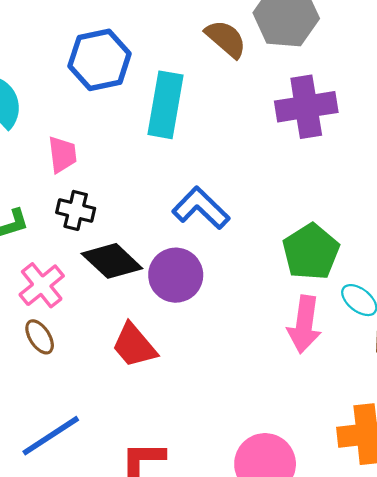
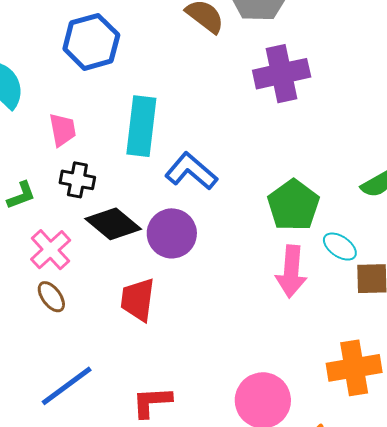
cyan rectangle: (166, 105) -> (141, 126), moved
red trapezoid: (134, 345) -> (138, 300), turned 51

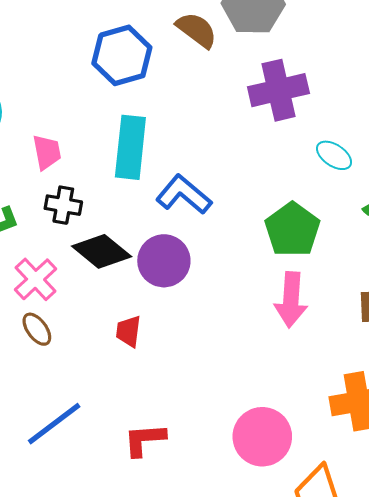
blue hexagon: (91, 42) -> (122, 55), moved
cyan ellipse: (340, 247) -> (334, 155), moved
red trapezoid: (138, 300) -> (128, 331), size x0.7

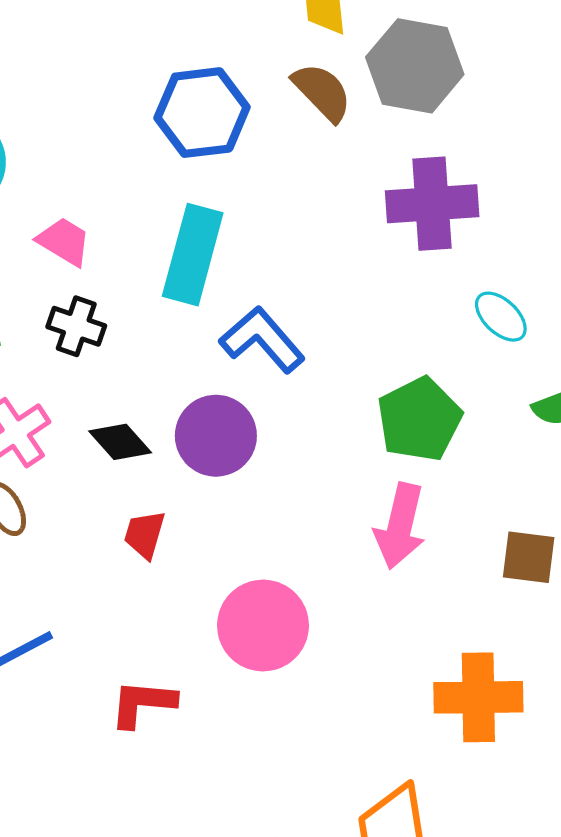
pink trapezoid: (47, 152) -> (64, 241), turned -57
black diamond: (102, 251) -> (120, 442), moved, size x0.7
pink circle: (262, 437) -> (263, 626), moved

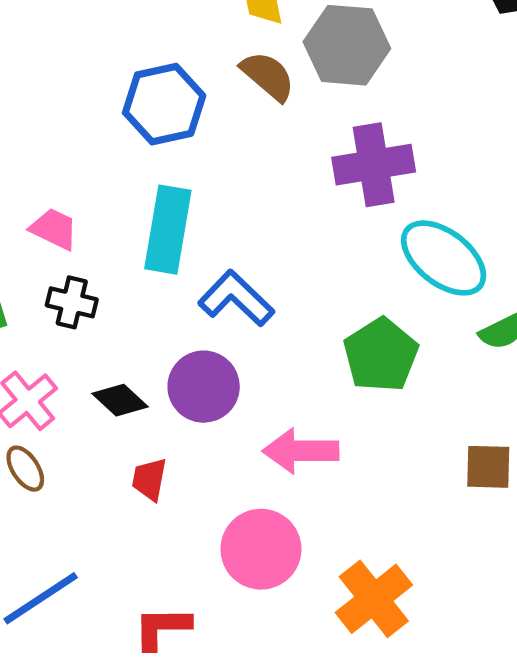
cyan ellipse: (501, 317) -> (444, 258), size x1.8
pink arrow: (400, 526) -> (301, 451), moved, turned 82
orange cross: (478, 697) -> (374, 599), moved, turned -32

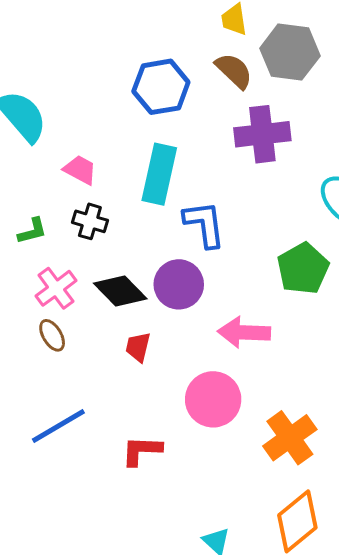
purple cross: (374, 165) -> (262, 134), moved
blue L-shape: (236, 298) -> (204, 224), turned 36
black diamond: (120, 400) -> (120, 291), size x1.4

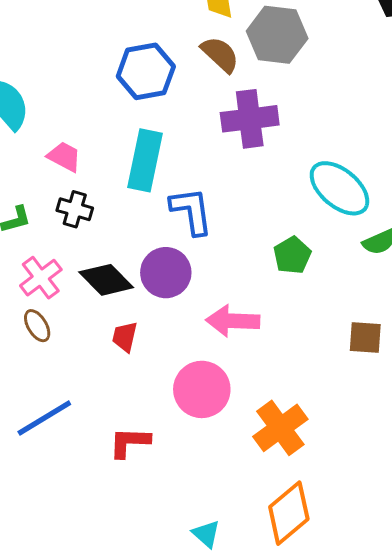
green pentagon: (303, 269) -> (292, 255), size x0.7

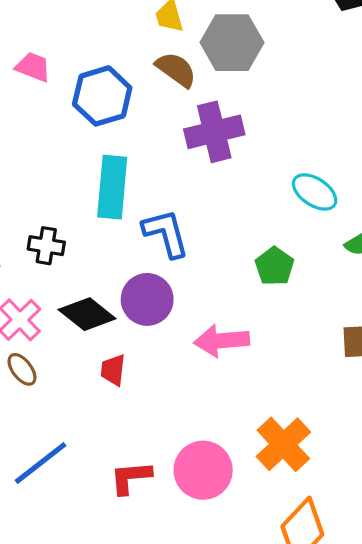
pink trapezoid: (64, 157) -> (33, 67), moved
cyan ellipse: (339, 188) -> (315, 192), size x0.7
pink circle: (202, 389) -> (203, 470), moved

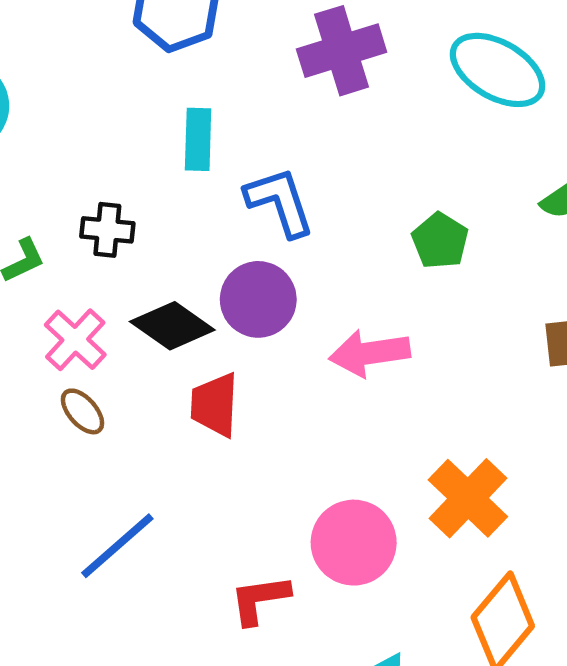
cyan rectangle: (112, 187) -> (198, 139), size x0.7
cyan ellipse: (315, 192) -> (498, 70), moved, size x1.4
red trapezoid: (113, 370) -> (215, 405), size x1.4
red L-shape: (131, 477) -> (260, 599), moved

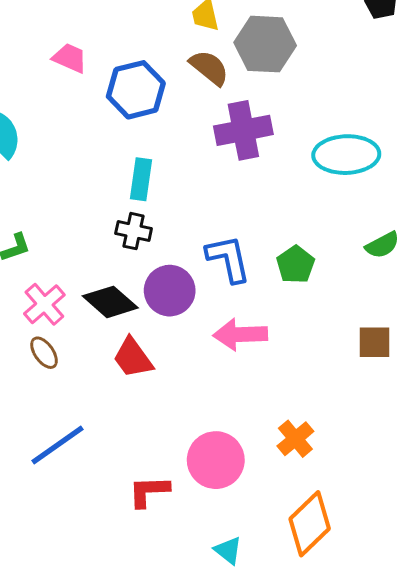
cyan ellipse: (498, 70) -> (346, 155), turned -38
blue L-shape: (280, 202) -> (228, 259), moved
black cross: (107, 230) -> (134, 231), moved
red trapezoid: (215, 405) -> (133, 358), turned -45
orange cross: (468, 498) -> (295, 439), size x0.7

